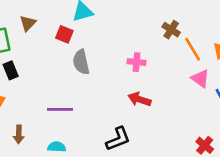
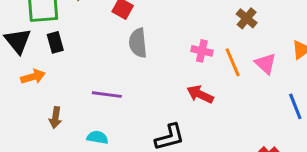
orange line: (193, 49) -> (233, 62), moved
pink triangle: (200, 79) -> (266, 63), moved

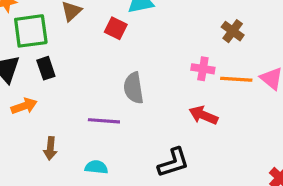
brown cross: (247, 18) -> (233, 31), moved
gray semicircle: (138, 43) -> (134, 88), moved
orange line: (233, 62) -> (236, 79), turned -60

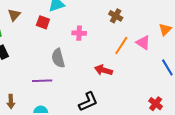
pink cross: (203, 69) -> (79, 33), moved
orange line: (236, 79) -> (121, 45), turned -54

